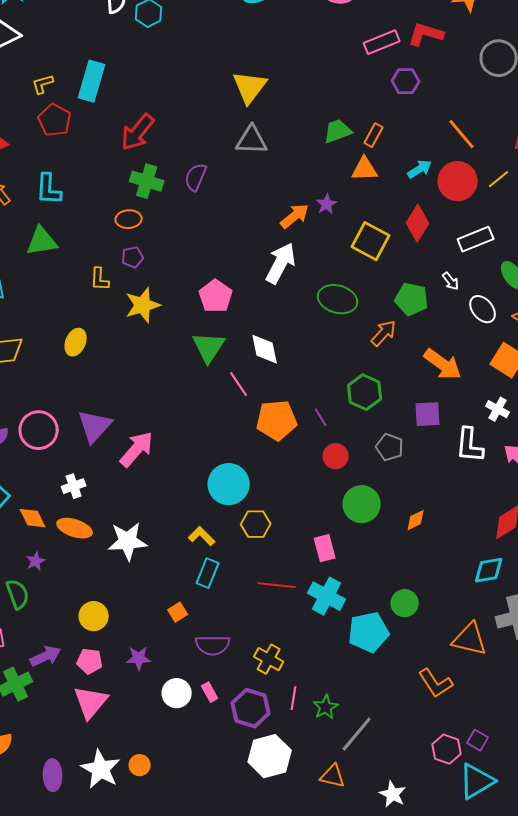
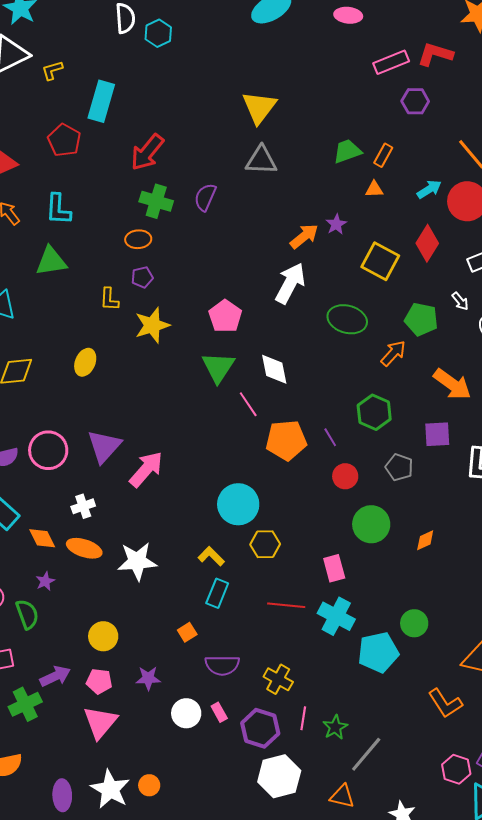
yellow L-shape: (43, 84) -> (52, 70), moved
orange triangle: (365, 169) -> (374, 189), size x0.7

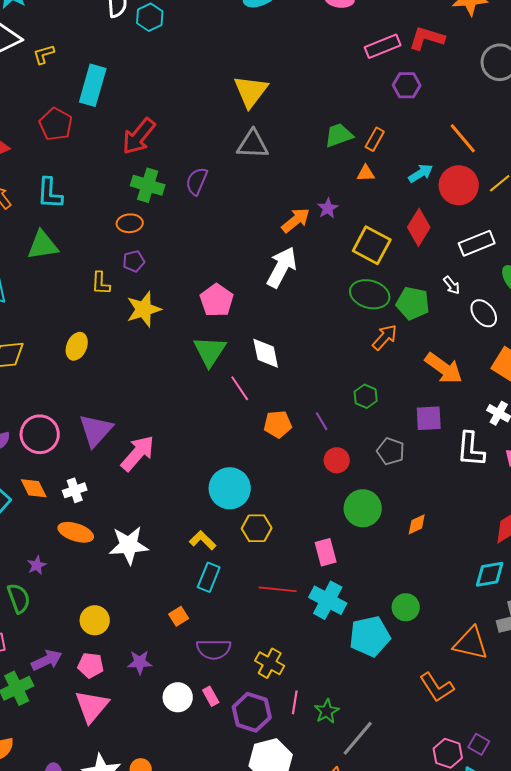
green ellipse: (347, 319) -> (370, 294), moved
green hexagon: (374, 412) -> (366, 396), size x0.7
orange pentagon: (286, 440) -> (278, 424), size x0.7
orange diamond: (42, 538) -> (34, 488), moved

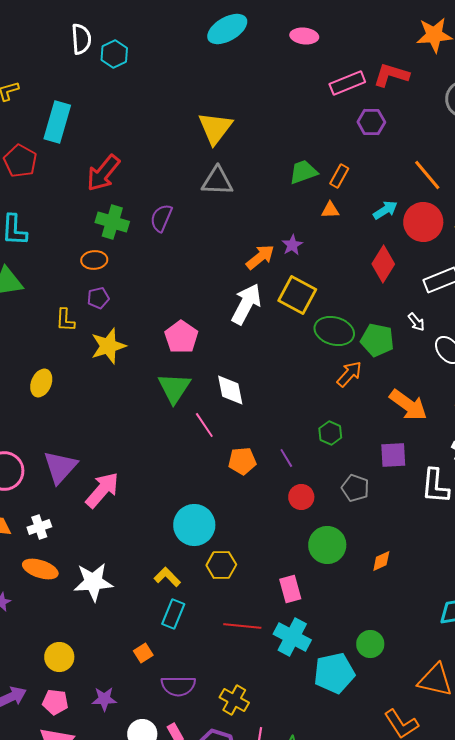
yellow square: (372, 245) -> (297, 295), moved

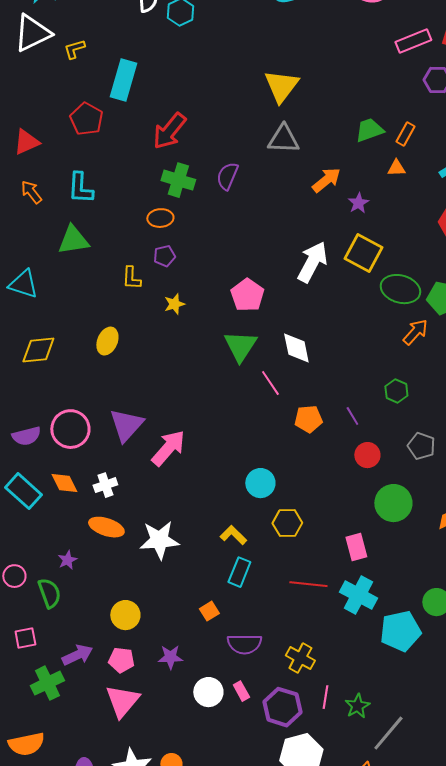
orange arrow: (260, 257) -> (326, 180), moved
yellow star: (108, 346) -> (174, 304), size x0.6
cyan circle: (194, 525) -> (260, 483), size x0.7

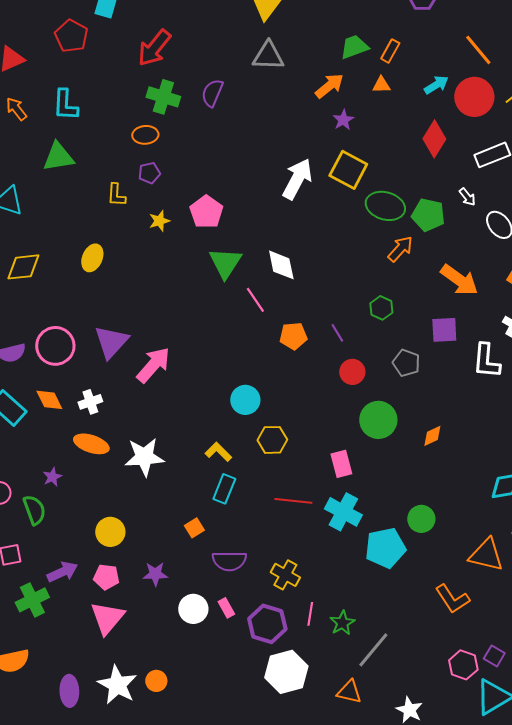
orange arrow: (326, 180) -> (329, 86), moved
pink pentagon: (247, 295) -> (206, 212), moved

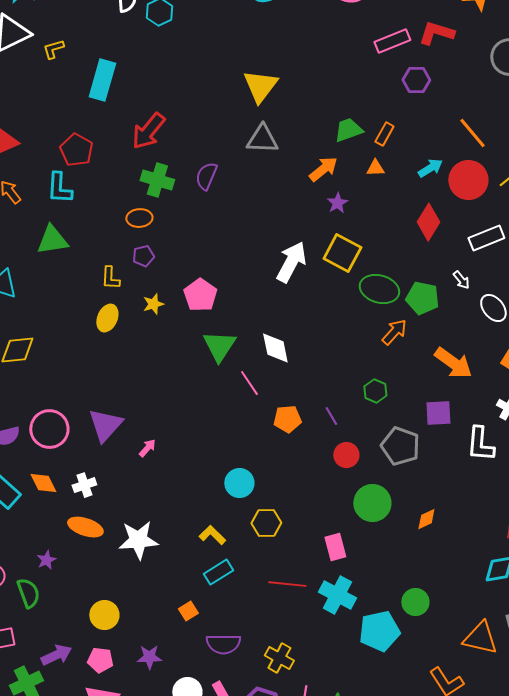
red pentagon: (71, 36) -> (76, 150), moved
yellow ellipse: (92, 258) -> (107, 318), moved
gray pentagon: (406, 363) -> (400, 446), size x1.4
pink arrow: (153, 365) -> (147, 448), size x0.5
cyan rectangle: (224, 489) -> (218, 572), turned 36

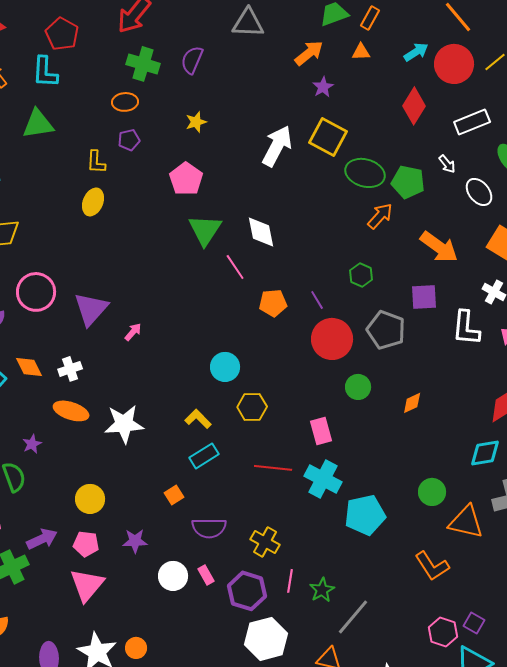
yellow star: (153, 304) -> (196, 122), moved
pink circle: (49, 429) -> (36, 292), moved
red circle: (346, 455) -> (332, 339), size x1.6
green circle: (372, 503) -> (358, 387), size x0.7
green circle: (415, 602) -> (432, 492), moved

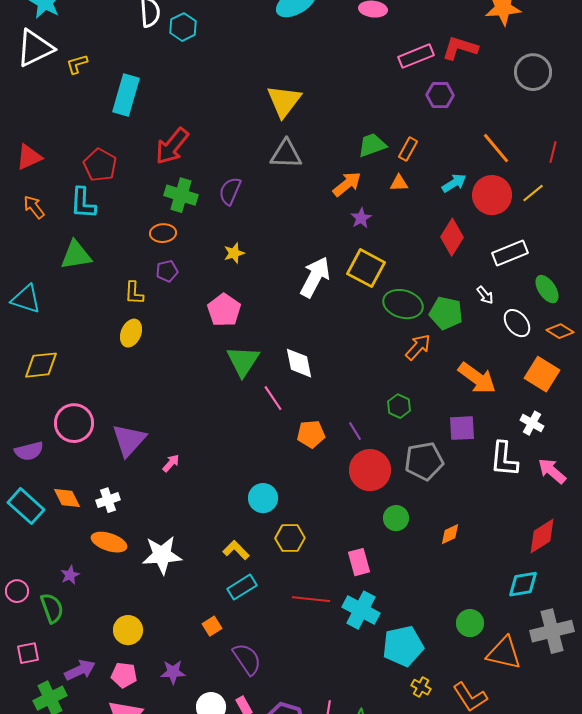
gray pentagon: (386, 330) -> (424, 461), turned -30
purple semicircle: (209, 528) -> (247, 659), turned -124
yellow cross: (265, 542) -> (421, 687), moved, size x0.7

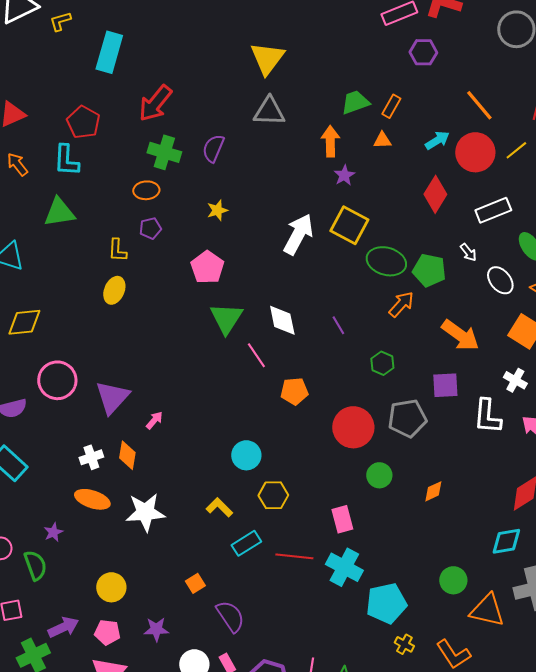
orange arrow: (347, 184) -> (330, 141), turned -52
purple line: (355, 431) -> (338, 325), moved
orange diamond: (67, 498) -> (127, 455), moved, turned 36
cyan rectangle: (242, 587) -> (246, 543), moved

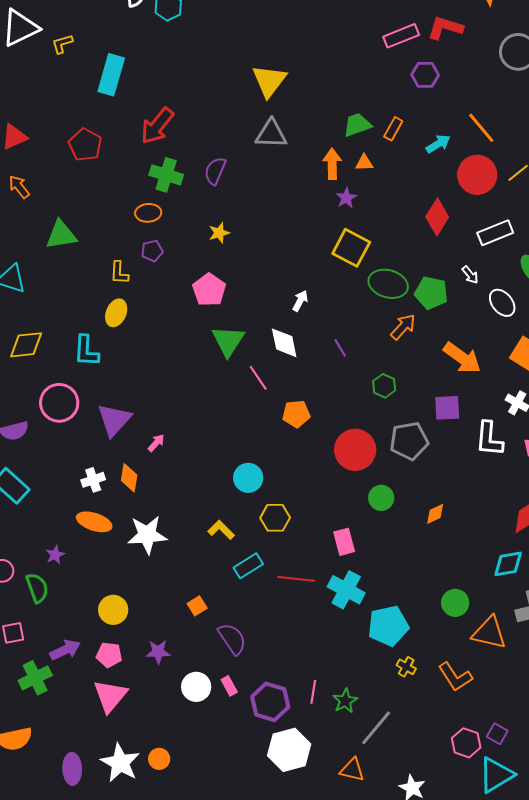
orange triangle: (382, 140) -> (364, 163), moved
cyan arrow: (437, 140) -> (438, 144), moved
cyan L-shape: (66, 160) -> (86, 351), moved
white arrow: (298, 234) -> (300, 301), moved, size x0.5

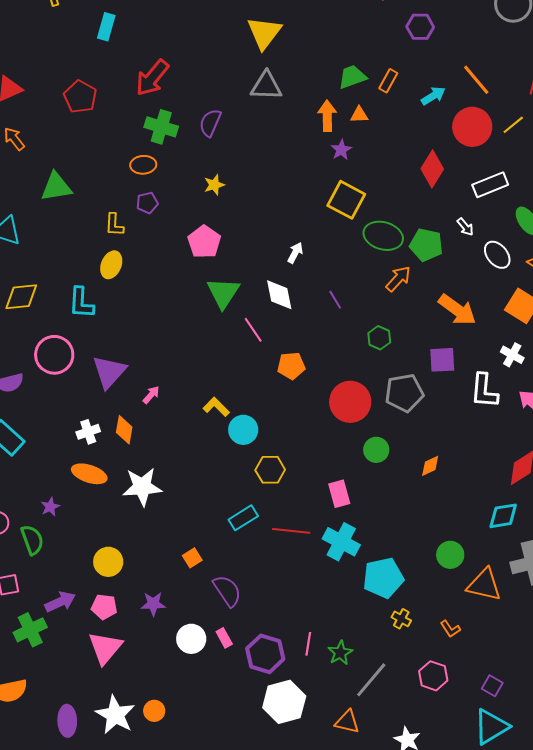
cyan rectangle: (111, 75) -> (106, 27), size x0.7
yellow L-shape: (221, 530) -> (216, 407), moved
orange L-shape: (455, 677) -> (450, 629), size x0.6
pink hexagon: (466, 743) -> (433, 676), moved

